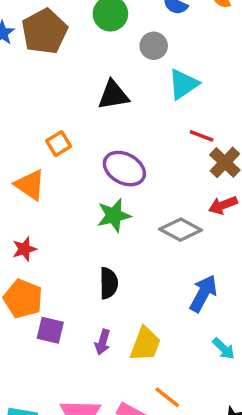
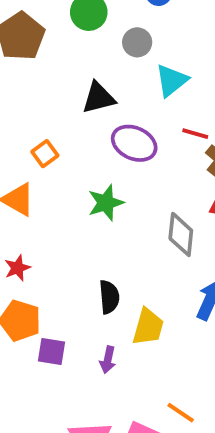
purple ellipse: (124, 169) -> (134, 143), moved
green star: (114, 215) -> (106, 203), moved
gray diamond: (181, 230) -> (181, 234), turned 72
yellow trapezoid: (145, 344) -> (148, 327), moved

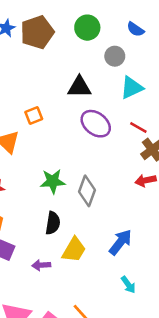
green star: (106, 203) -> (53, 181), moved
gray diamond: (181, 234) -> (87, 191), moved
purple arrow: (108, 360) -> (41, 265), turned 60

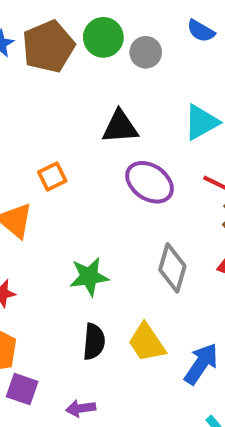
green circle: (87, 28) -> (103, 37), moved
gray circle: (115, 56) -> (146, 52), moved
gray diamond: (87, 191) -> (172, 268), moved
yellow trapezoid: (74, 250) -> (147, 343), moved, turned 120

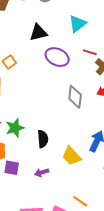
green star: (89, 277) -> (15, 128), moved
yellow trapezoid: (147, 343) -> (72, 156), moved

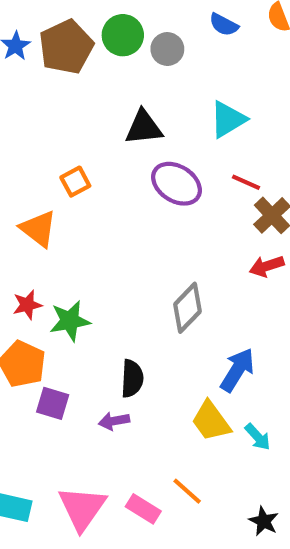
gray diamond: (75, 97) -> (188, 308), moved, turned 30
black semicircle: (43, 139) -> (132, 378), moved
yellow trapezoid: (72, 156) -> (211, 421), moved

